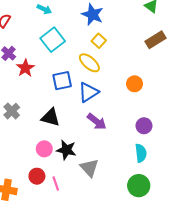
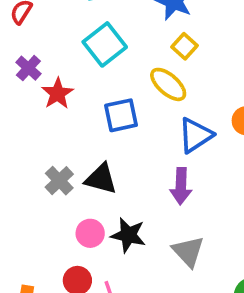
blue triangle: (88, 92) -> (195, 135), moved
gray cross: (12, 111) -> (59, 181), moved
purple arrow: (97, 122) -> (181, 186), turned 54
gray triangle: (89, 168) -> (188, 251), moved

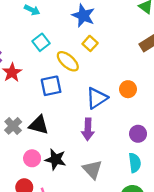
cyan square: (105, 44) -> (41, 42), size x0.7
yellow ellipse: (168, 84) -> (68, 61), moved

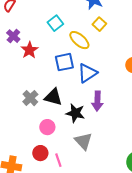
blue triangle: (97, 98) -> (87, 73), moved
black star: (55, 159) -> (75, 113), moved
gray triangle: (92, 169) -> (83, 141), moved

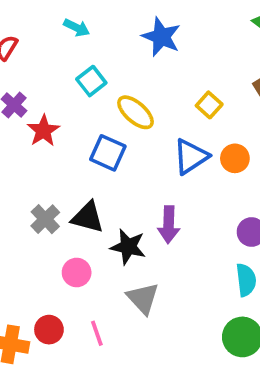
yellow square: (99, 24) -> (209, 105), moved
blue square: (64, 62) -> (108, 153), turned 36
blue triangle: (87, 73) -> (191, 157), moved
red circle: (40, 153) -> (49, 330), moved

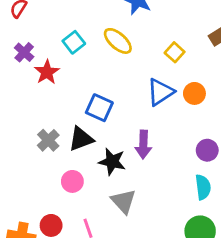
cyan square: (91, 81) -> (74, 42), moved
yellow ellipse: (136, 112) -> (118, 41), moved
blue square: (108, 153) -> (99, 108), moved
black triangle: (88, 217) -> (81, 139), turned -36

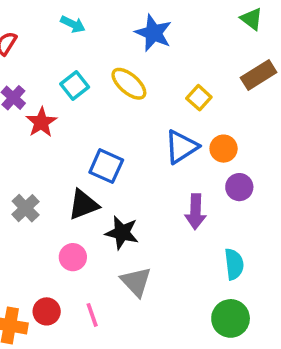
gray cross: (48, 140) -> (26, 208), moved
purple arrow: (143, 145) -> (195, 212), moved
purple circle: (207, 150) -> (239, 187), moved

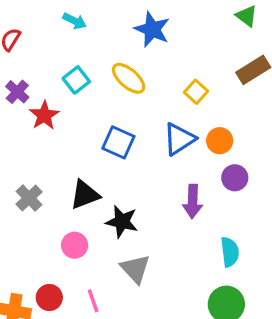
blue square: (106, 166) -> (118, 142), moved

